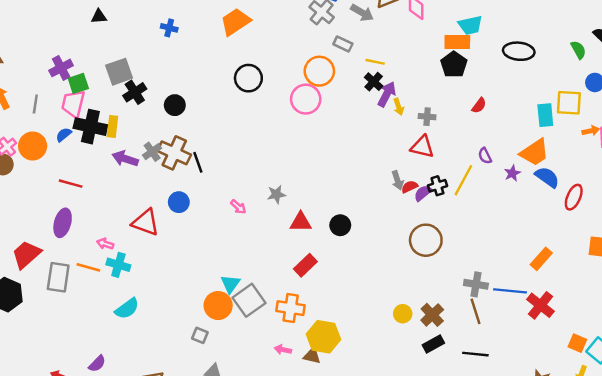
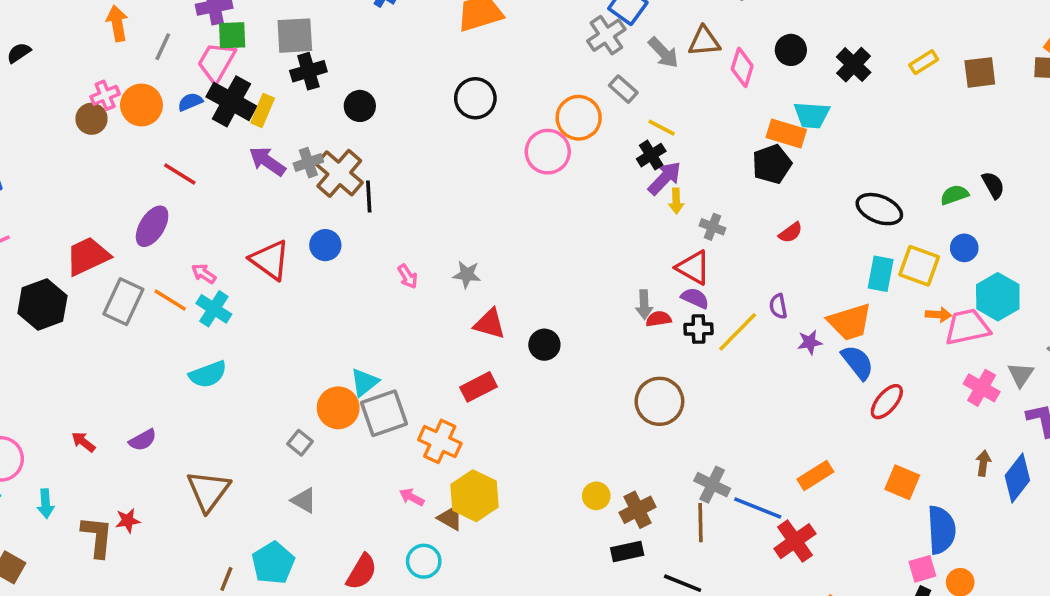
green semicircle: (578, 50) -> (954, 195), turned -96
black ellipse: (519, 51) -> (879, 209), moved
purple semicircle: (423, 193) -> (695, 298), moved, turned 48

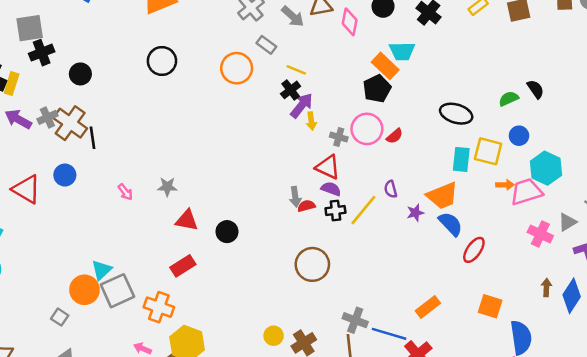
orange rectangle: (786, 134) -> (385, 66), turned 32
pink circle: (548, 152) -> (367, 129), moved
gray triangle: (1021, 375) -> (567, 222), turned 30

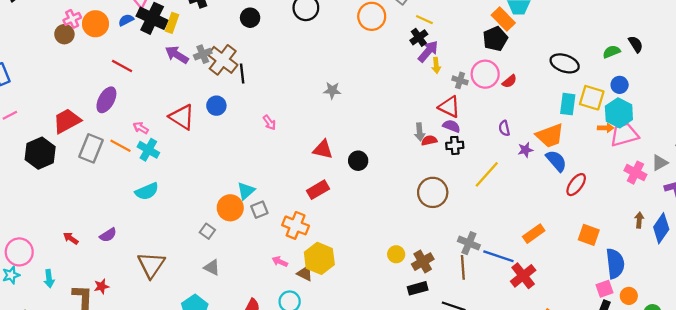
black circle: (80, 74) -> (250, 18), moved
cyan hexagon: (546, 168) -> (619, 113), moved
gray star: (167, 187) -> (332, 90), moved
yellow line: (363, 210) -> (487, 174), moved
gray square: (117, 291) -> (259, 210), size x0.6

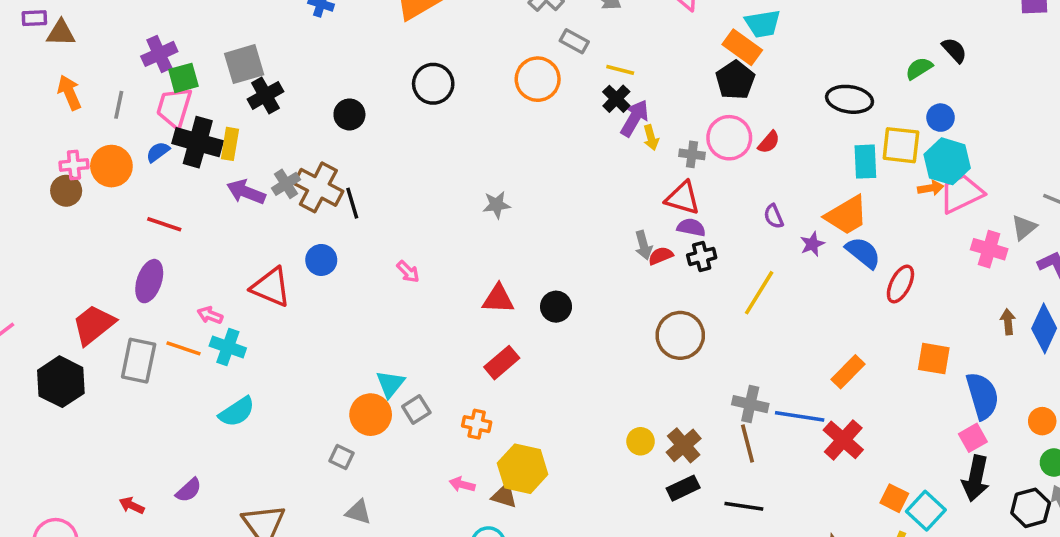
pink cross: (72, 19) -> (74, 165), turned 30
orange cross: (296, 225) -> (477, 424), size x0.7
orange circle: (629, 296) -> (1042, 421), moved

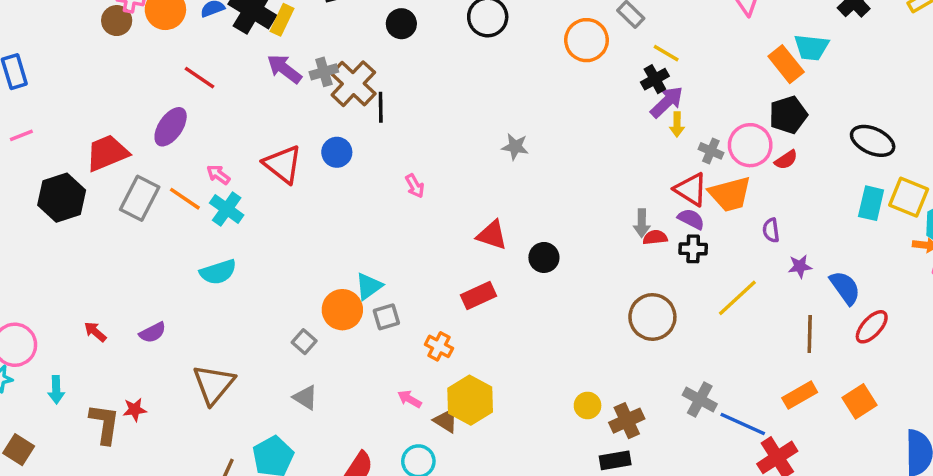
black pentagon: (735, 80) -> (788, 115), moved
orange trapezoid: (846, 215) -> (730, 194), moved
orange square: (934, 359) -> (860, 401), moved, turned 32
brown line: (748, 443) -> (810, 334), moved

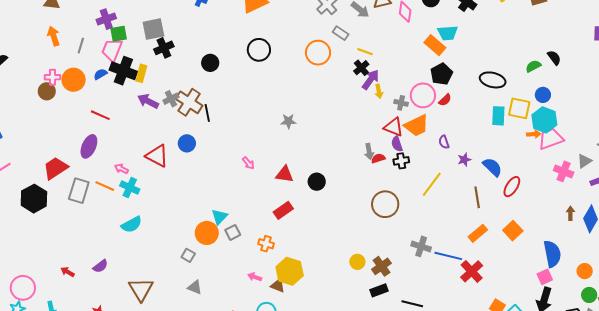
pink arrow: (415, 186) -> (248, 163), moved
purple semicircle: (691, 219) -> (397, 144), turned -126

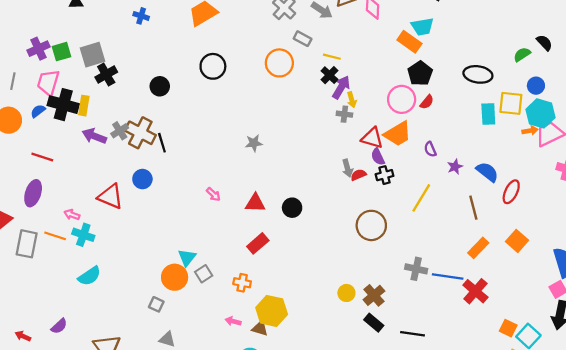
green square: (119, 34) -> (61, 52), moved
gray cross: (401, 103) -> (344, 114), moved
black rectangle: (379, 290) -> (374, 323), turned 66

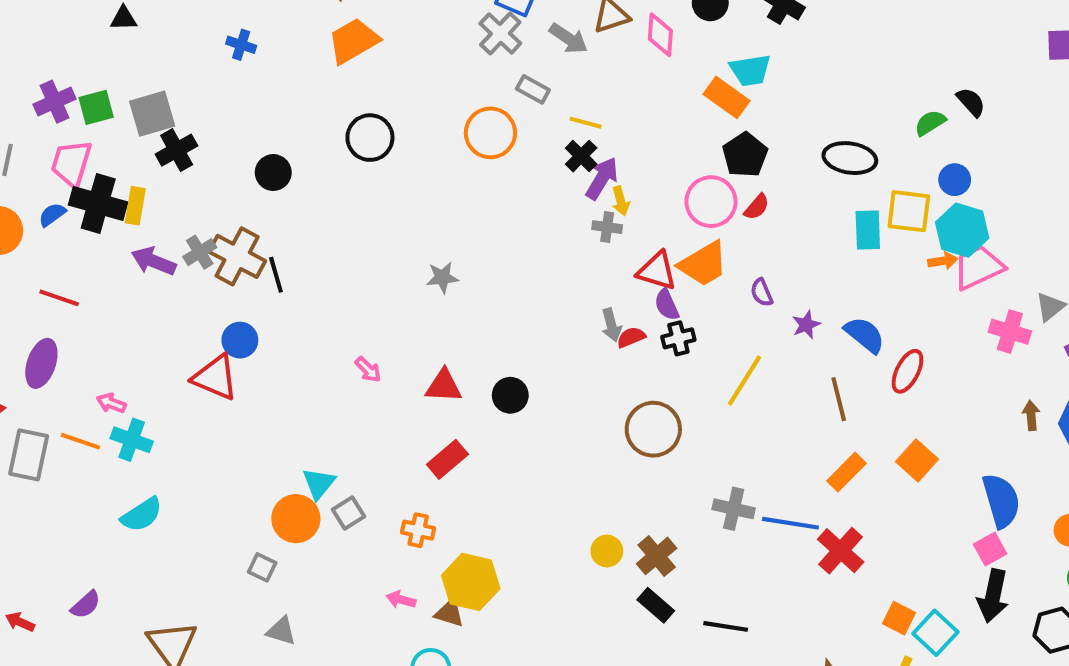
red triangle: (111, 196) -> (215, 378), moved

